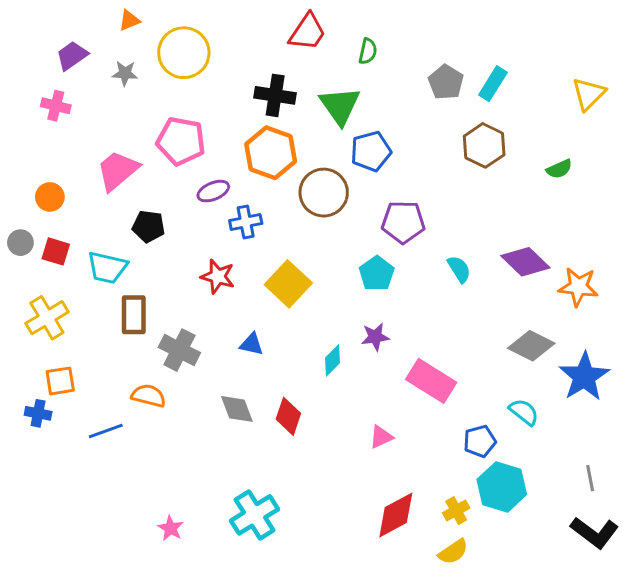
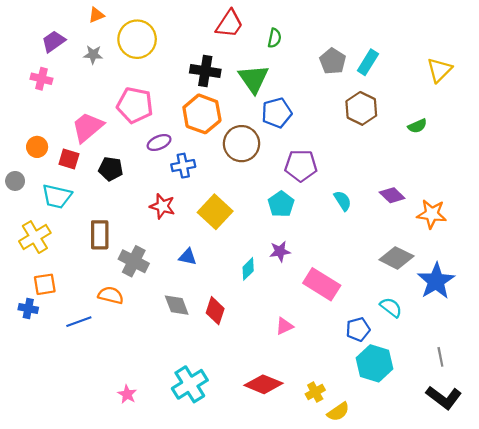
red square: (56, 251) -> (69, 159), moved
purple diamond: (525, 262) -> (392, 195), size x0.7
cyan trapezoid: (107, 268) -> (57, 196), moved
yellow cross: (456, 511) -> (315, 392), moved
red diamond: (396, 515) -> (263, 384), moved, turned 51

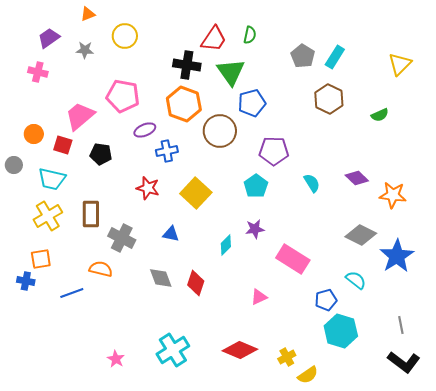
red trapezoid: (229, 24) -> (214, 39), moved
yellow circle: (137, 39) -> (125, 36), size x0.7
yellow cross: (35, 237) -> (48, 216), moved

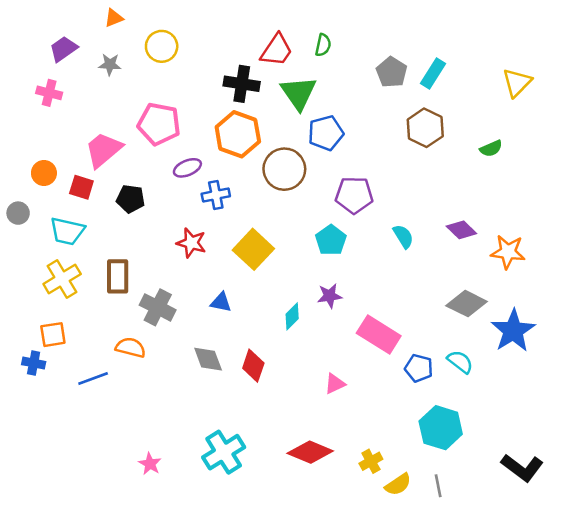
blue pentagon: (326, 300) -> (419, 368), moved, turned 30
gray line: (401, 325) -> (438, 486), moved

